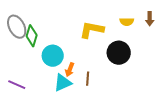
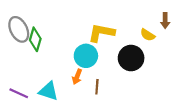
yellow semicircle: (127, 22) -> (148, 35), moved, turned 32
cyan circle: (53, 56) -> (86, 56), moved
cyan triangle: (63, 83) -> (48, 91), moved, turned 42

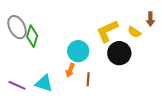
yellow L-shape: (101, 33) -> (107, 31), moved, turned -35

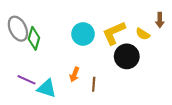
cyan circle: (78, 51) -> (83, 34), moved
purple line: (17, 85) -> (26, 80), moved

